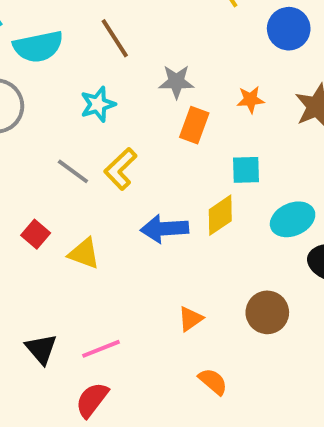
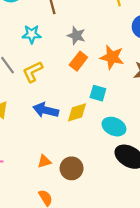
orange star: (250, 100) -> (112, 57), size x1.6
cyan ellipse: (293, 219) -> (114, 127), turned 30
brown circle: (267, 312) -> (72, 168), moved

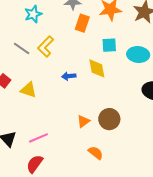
blue arrow: (46, 110) -> (69, 76), size x0.6
yellow diamond: (77, 112) -> (97, 68), turned -65
cyan ellipse: (114, 127) -> (138, 55), moved

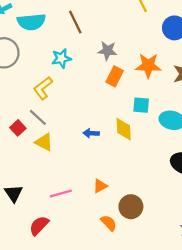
yellow L-shape: (46, 47) -> (43, 88), moved
gray line: (22, 48) -> (38, 117), moved
brown circle: (109, 119) -> (131, 207), moved
pink line: (38, 138) -> (61, 194), moved

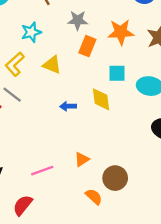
yellow triangle: (44, 142) -> (52, 65), moved

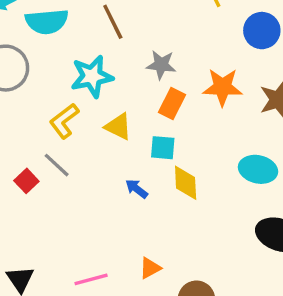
cyan star: (31, 32) -> (92, 76), size x1.4
cyan square: (117, 73) -> (163, 148), moved
blue arrow: (68, 106) -> (137, 189), turned 35

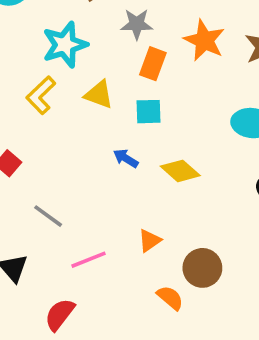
orange star: (222, 87) -> (204, 40), turned 30
gray line: (57, 165) -> (48, 216), moved
yellow diamond: (186, 183) -> (180, 171), moved, turned -39

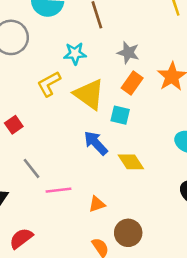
cyan star: (65, 45) -> (75, 53), size x0.7
yellow triangle: (99, 95) -> (89, 94), size x1.5
blue arrow: (126, 158) -> (96, 143), size x1.5
pink line: (89, 260) -> (59, 190), moved

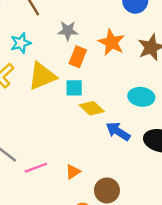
yellow triangle: (89, 94) -> (42, 76), turned -44
blue arrow: (96, 143) -> (118, 131), moved
yellow diamond: (131, 162) -> (92, 108), moved

